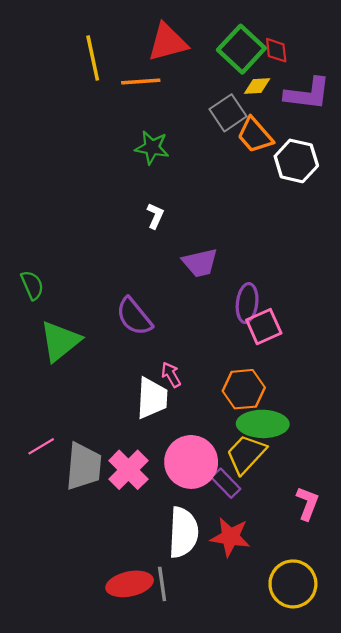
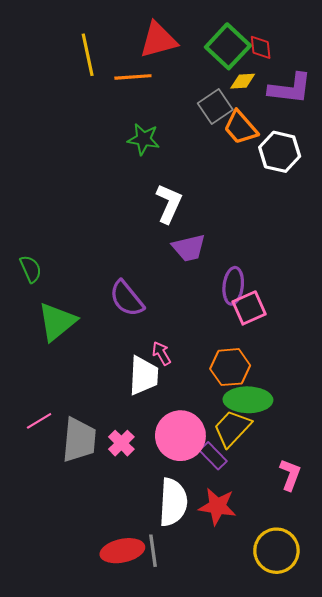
white L-shape: (155, 216) -> (169, 204), moved, size x1.6
pink cross: (128, 470) -> (121, 443), size x0.7

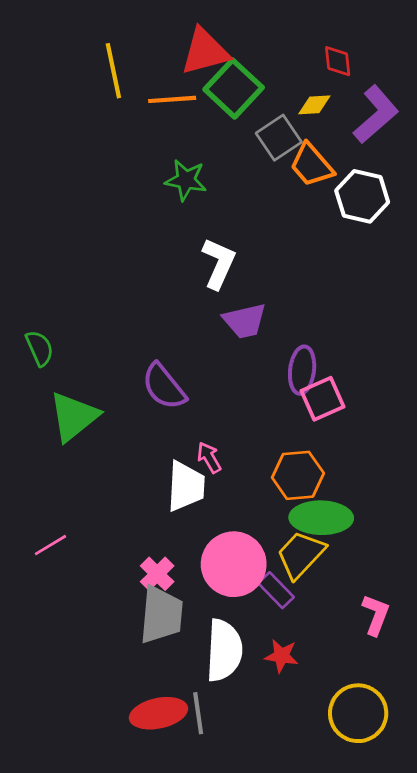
green square: (228, 46) -> (234, 88), moved
purple L-shape: (290, 89) -> (376, 114), turned -48
gray trapezoid: (79, 440) -> (161, 615), moved
red star: (217, 506) -> (282, 656), size x0.7

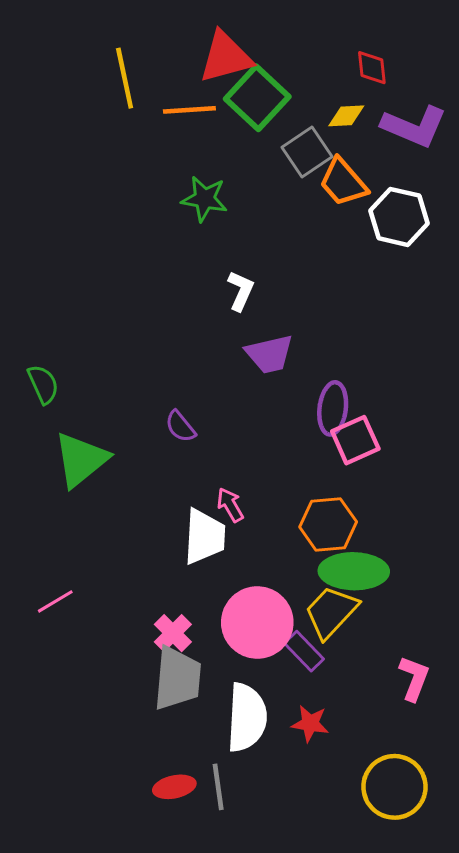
purple L-shape: (376, 114) -> (414, 126), turned 64
white L-shape: (219, 263) -> (241, 291), size x0.7
purple semicircle: (164, 386) -> (180, 426), size x0.6
red ellipse: (158, 713) -> (174, 787), size x0.7

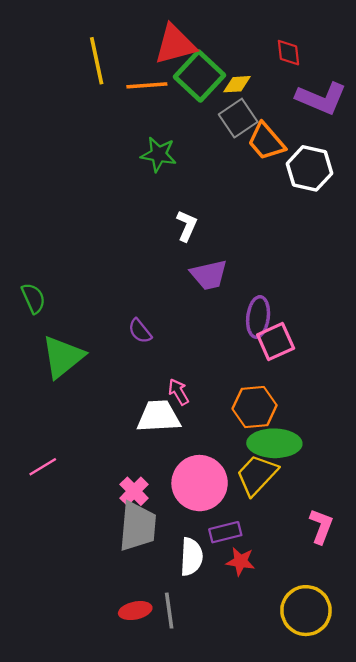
yellow diamond: (346, 116) -> (237, 84), moved
white trapezoid: (205, 537) -> (159, 416), turned -96
purple rectangle: (304, 651) -> (225, 532), moved, turned -60
white semicircle: (247, 717) -> (191, 557), size x0.7

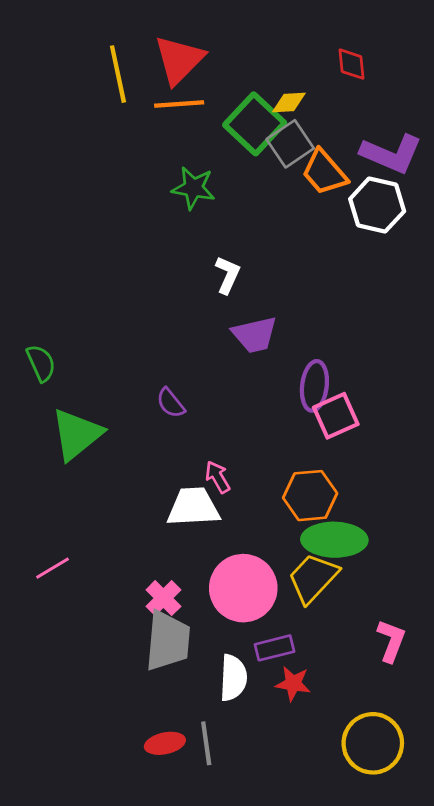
red triangle: (175, 44) -> (179, 60), moved, turned -30
green square: (200, 76) -> (255, 124), moved
purple L-shape: (321, 98) -> (391, 154), moved

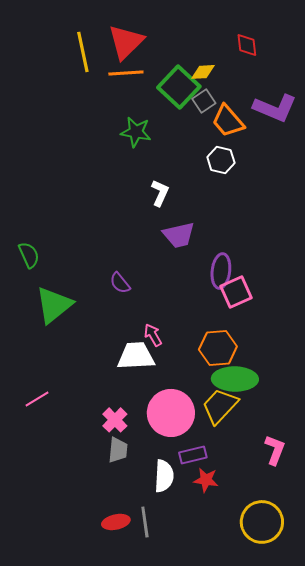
gray square: (290, 144) -> (204, 101), size x0.7
white hexagon: (377, 205) -> (221, 160), moved, size x0.7
gray trapezoid: (168, 641) -> (118, 450), size x0.6

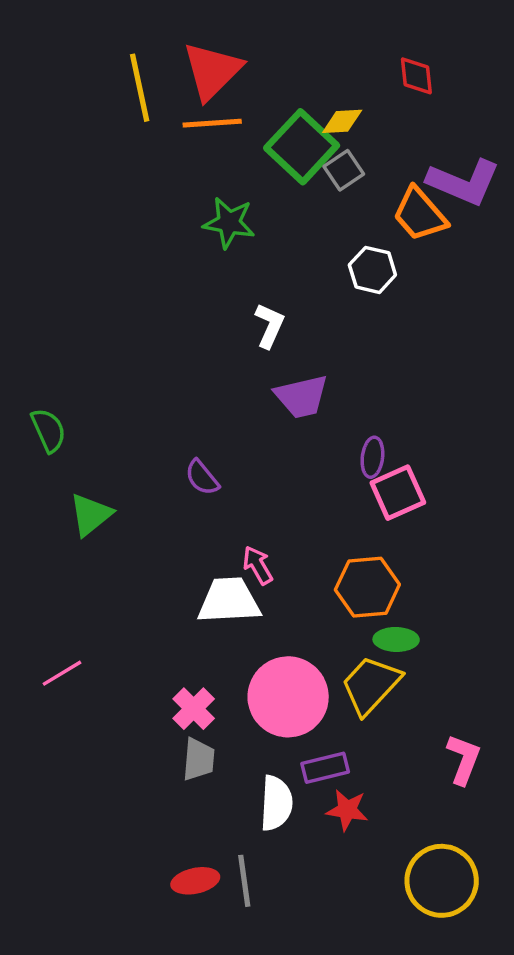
orange trapezoid: (228, 121) -> (420, 214), moved
purple ellipse: (221, 271) -> (372, 457), size x0.7
green triangle: (54, 305) -> (91, 515), size x0.7
green ellipse: (235, 379) -> (396, 639), size x0.6

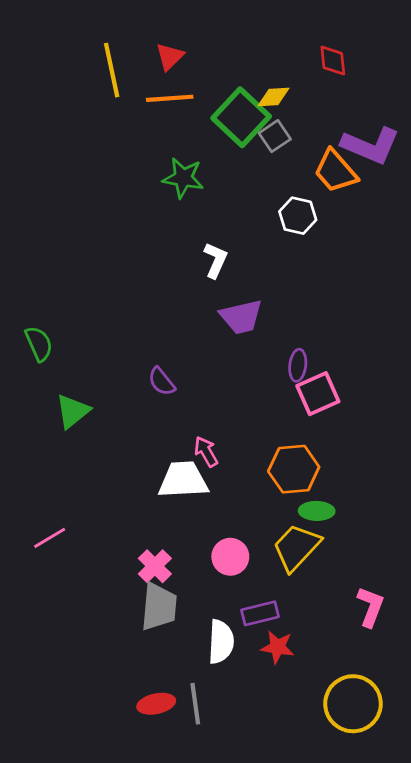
red triangle: (212, 71) -> (170, 57), size x0.6
pink circle: (288, 697) -> (230, 557), size x0.6
gray trapezoid: (199, 759) -> (159, 607), size x1.4

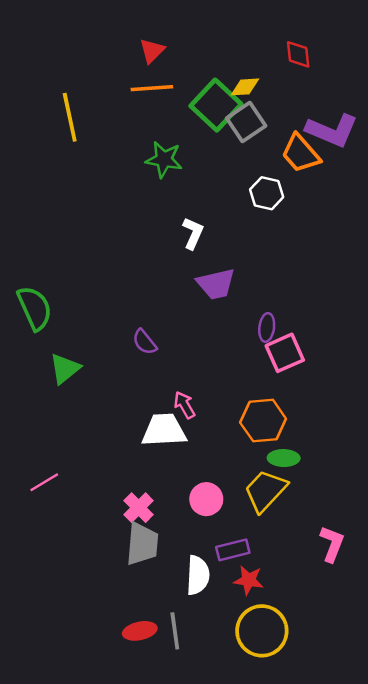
yellow line: (112, 70) -> (70, 117), moved
gray square: (275, 136) -> (246, 122), size x1.4
green semicircle: (39, 344) -> (35, 308), size x1.4
yellow circle: (353, 704) -> (262, 631), moved

